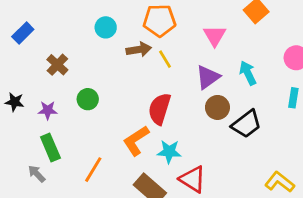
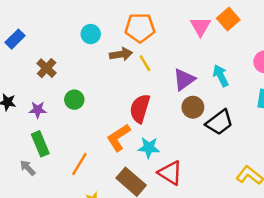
pink triangle: (215, 36) -> (200, 26), moved

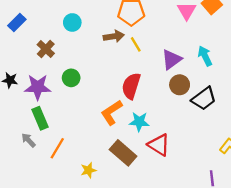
cyan circle: (91, 34) -> (72, 22), moved
purple star: (38, 110) -> (38, 87), size x1.6
orange line: (79, 164) -> (57, 148), moved

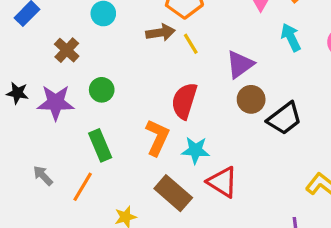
cyan arrow: (205, 56) -> (291, 37), moved
orange L-shape: (112, 112) -> (157, 137), turned 148
green rectangle: (40, 118) -> (100, 145), moved

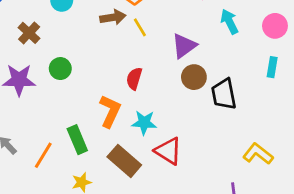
red semicircle: (184, 101) -> (134, 78), size x0.7
black trapezoid: (284, 118) -> (224, 94), turned 116
green rectangle: (100, 145) -> (77, 140), moved

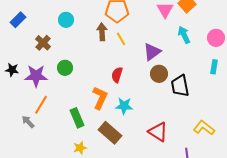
brown arrow: (113, 17) -> (102, 32), turned -84
red triangle: (168, 151) -> (158, 132), moved
orange line: (43, 155) -> (41, 105), moved

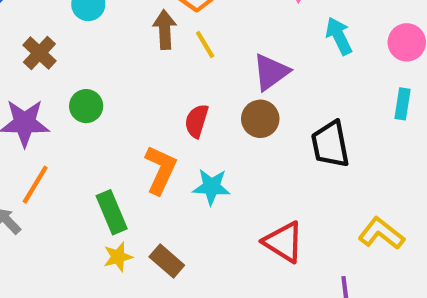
brown circle: (159, 74) -> (260, 119), moved
brown rectangle: (110, 133) -> (167, 261), moved, size x0.7
yellow star: (80, 148) -> (118, 257), moved

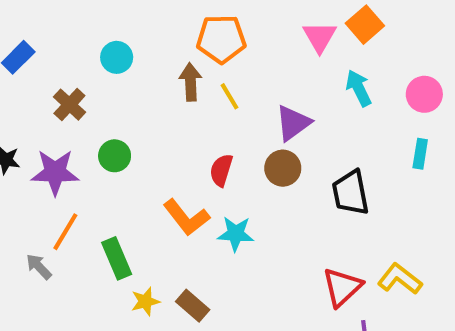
orange L-shape: (160, 170) -> (186, 217), turned 117
green rectangle: (112, 212) -> (117, 258), moved
red triangle: (284, 242) -> (342, 287), moved, turned 45

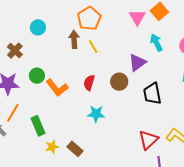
orange pentagon: (221, 39) -> (89, 18), turned -30
purple triangle: (293, 123) -> (137, 63), moved
orange L-shape: (186, 217) -> (57, 88), moved

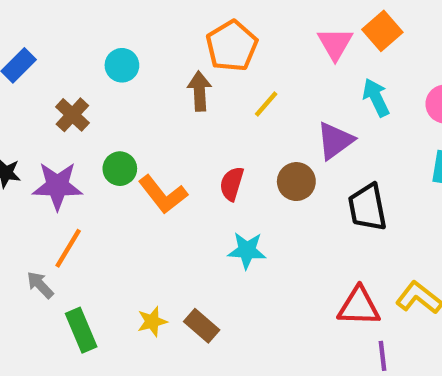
yellow line: (93, 47) -> (266, 104), moved, turned 72
green rectangle: (38, 126) -> (81, 330), moved
red triangle: (148, 140) -> (359, 306), turned 45

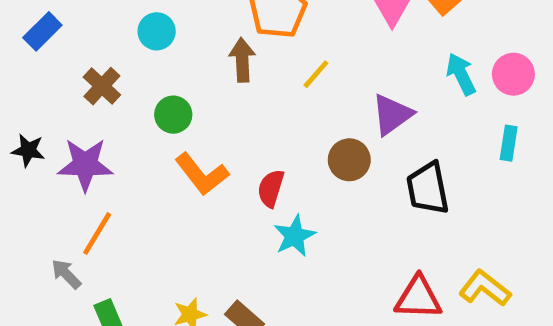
cyan arrow: (376, 98) -> (461, 74), moved
green circle: (120, 169) -> (173, 115), moved
red semicircle: (232, 184) -> (271, 188), moved
cyan star: (247, 250) -> (295, 236), turned -30

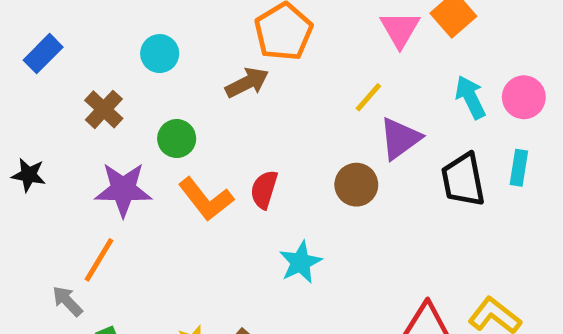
brown arrow: (242, 60) -> (247, 83), turned 66
yellow line: (316, 74) -> (368, 97), moved
purple star: (85, 165) -> (123, 190), moved
red semicircle: (271, 188) -> (264, 190), moved
black trapezoid: (428, 188) -> (463, 180), moved

